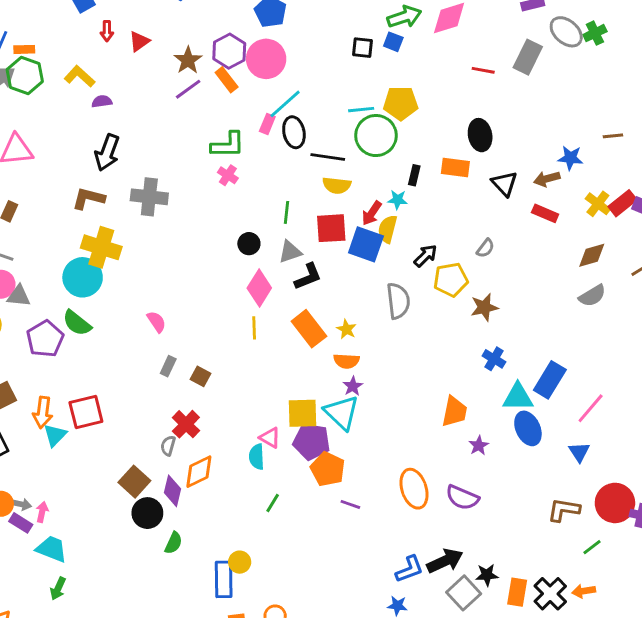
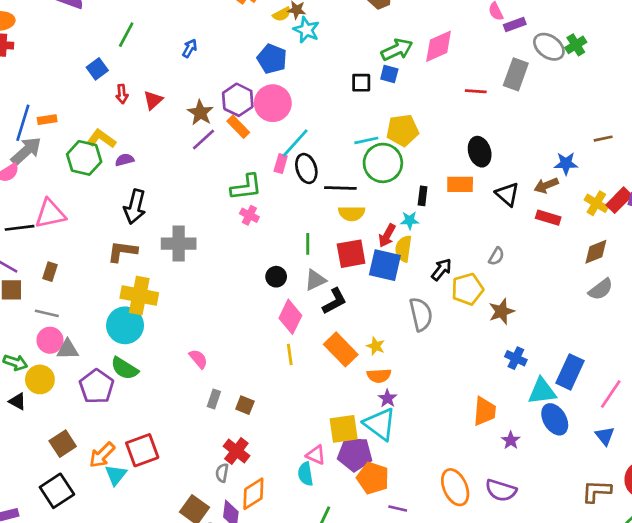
green hexagon: (25, 75) -> (84, 158), moved
orange arrow: (43, 412) -> (102, 455), turned 44

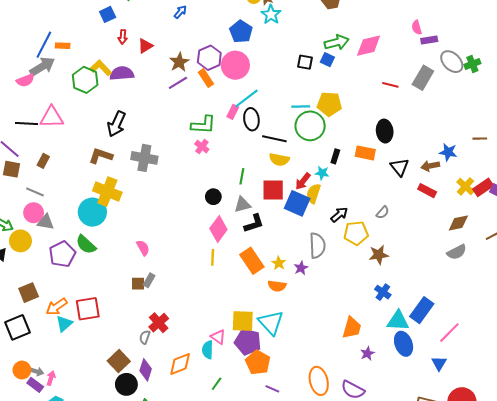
purple semicircle: (125, 160) -> (122, 73), moved, size x1.6
purple star: (387, 398) -> (301, 268), moved
brown square: (245, 405) -> (138, 284), moved, turned -32
orange diamond: (253, 494) -> (180, 364), moved

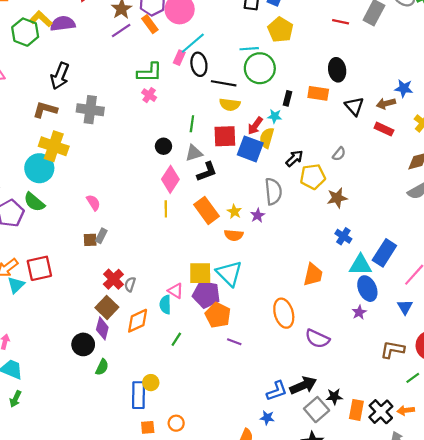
yellow pentagon: (329, 104) -> (280, 30), moved, turned 30
gray semicircle: (145, 337) -> (130, 284), moved
purple star: (367, 353) -> (359, 312), moved
brown square: (119, 361) -> (107, 307), moved
orange ellipse: (319, 381) -> (284, 313), moved

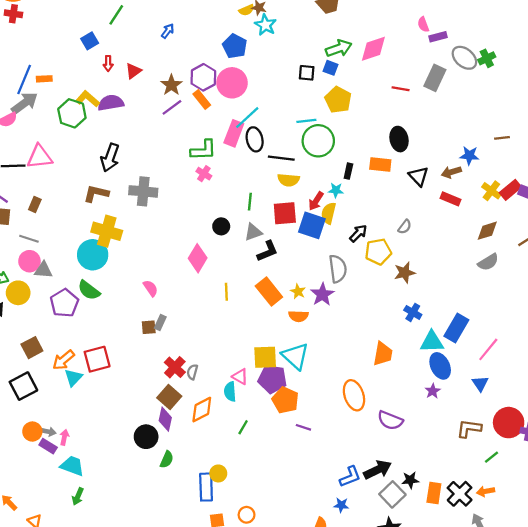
pink rectangle: (179, 58) -> (234, 133), size x1.6
pink diamond: (170, 179) -> (198, 258), moved
purple star: (258, 215) -> (322, 294), size x1.5

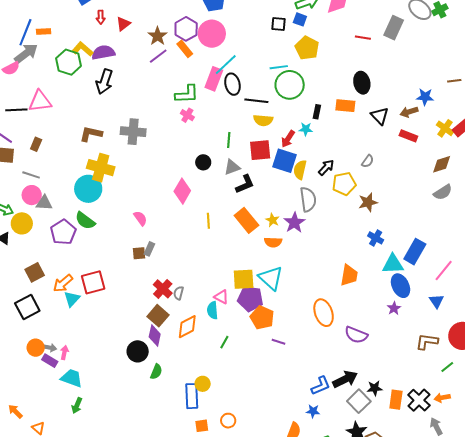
black arrow: (110, 158) -> (104, 82), moved
yellow semicircle: (329, 213) -> (300, 170), moved

